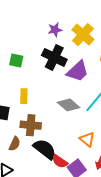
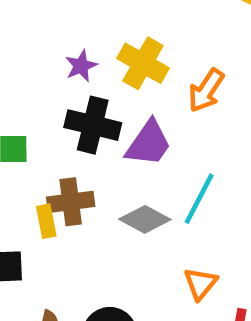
brown cross: (31, 125) -> (71, 202), moved
orange triangle: (87, 139) -> (200, 284), turned 42

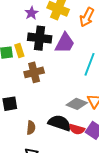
gray diamond: (145, 219) -> (77, 104), moved
yellow rectangle: (46, 221) -> (19, 50), moved

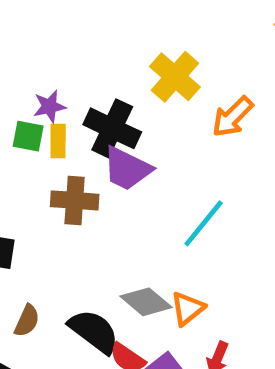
purple star: (31, 13) -> (49, 106), moved
purple trapezoid: (65, 43) -> (127, 169), moved, turned 70

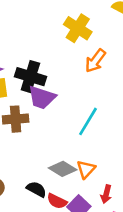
yellow cross: (175, 77) -> (78, 28), moved
black semicircle: (94, 331) -> (36, 189), size x0.7

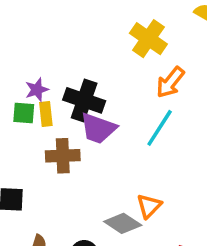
cyan line: (88, 121) -> (160, 128), moved
orange triangle: (86, 169) -> (149, 206), moved

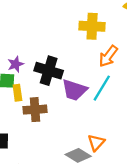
yellow cross: (148, 39) -> (92, 26), turned -30
yellow rectangle: (46, 114) -> (17, 93), moved
purple trapezoid: (98, 128) -> (74, 90), moved

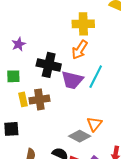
orange arrow: (108, 56) -> (80, 50), moved
purple star: (16, 64) -> (19, 44), moved
yellow rectangle: (17, 93) -> (23, 99), moved

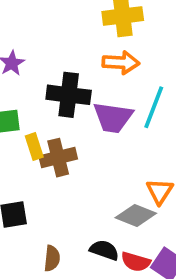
orange arrow: (80, 50) -> (121, 63), turned -114
yellow rectangle: (23, 99) -> (34, 147), moved

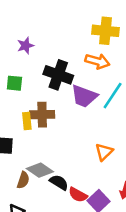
yellow rectangle: (34, 147) -> (27, 121), moved
gray diamond: (136, 216) -> (40, 170), moved

